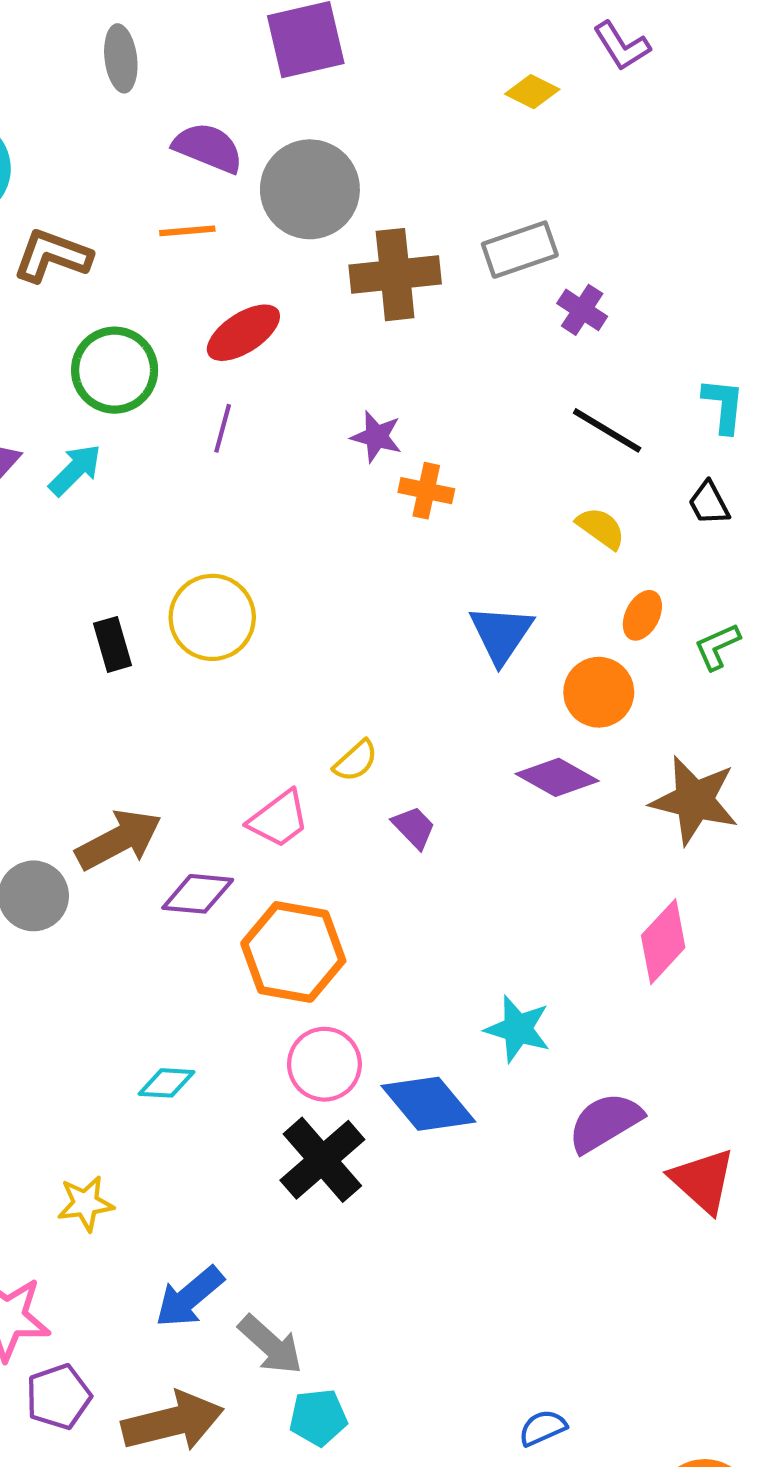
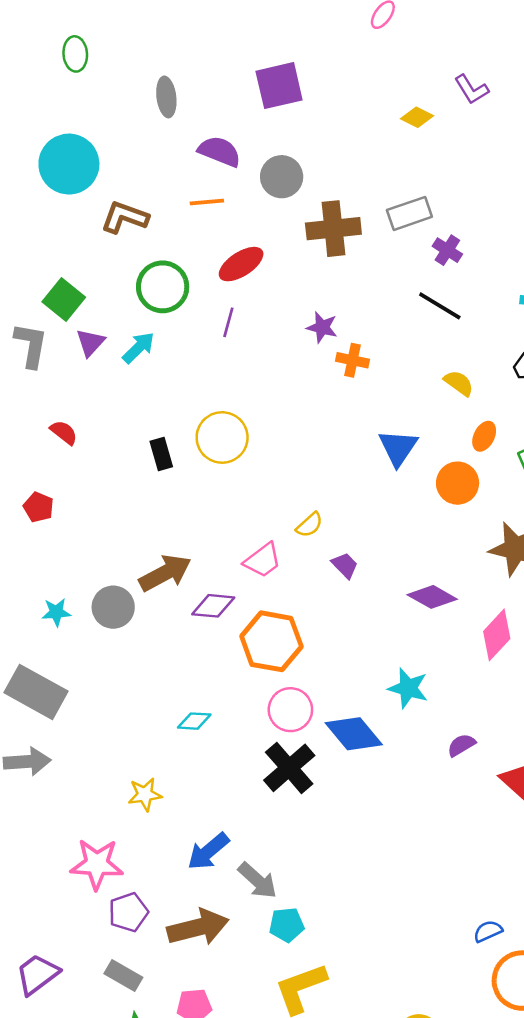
gray circle: (310, 189) -> (282, 177), size x0.7
black line: (607, 430) -> (440, 306), moved
purple diamond: (557, 777) -> (432, 597), moved
purple semicircle: (605, 1122) -> (461, 745), size x0.6
blue semicircle: (543, 1428) -> (488, 931), moved

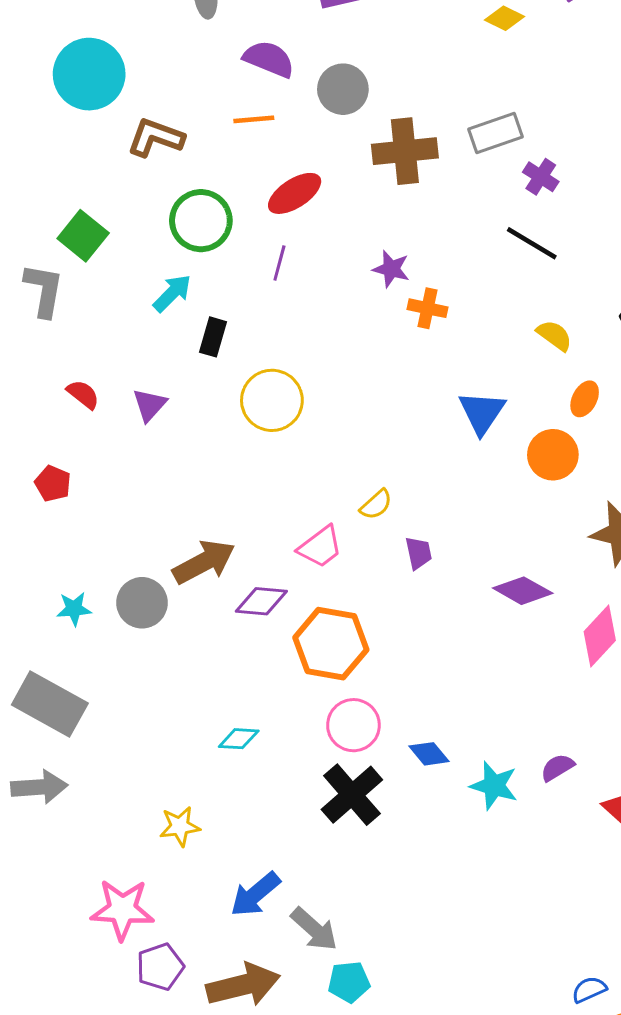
purple triangle: (90, 343) -> (150, 405), moved
black rectangle: (161, 454) -> (213, 337), moved, turned 32
purple trapezoid: (345, 565) -> (418, 553), turned 32
cyan star: (408, 688) -> (494, 786), moved
blue diamond: (354, 734) -> (429, 754), size x0.6

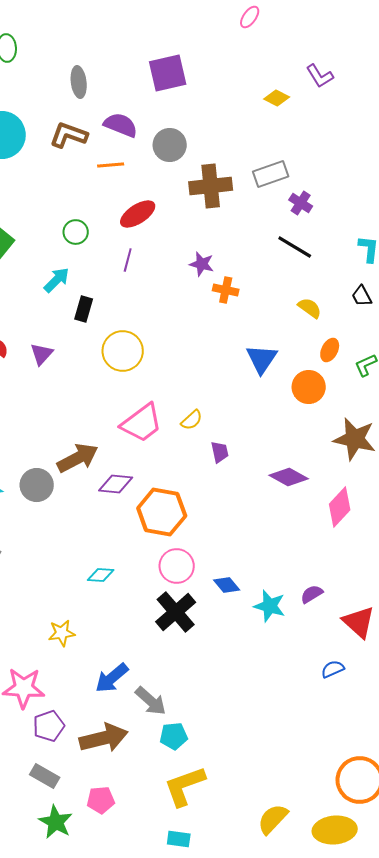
brown L-shape: (156, 138) -> (69, 135), moved
green circle: (201, 221) -> (76, 232), size x0.6
pink trapezoid: (320, 547) -> (142, 423), moved, size x1.4
blue semicircle: (589, 990) -> (333, 669), moved

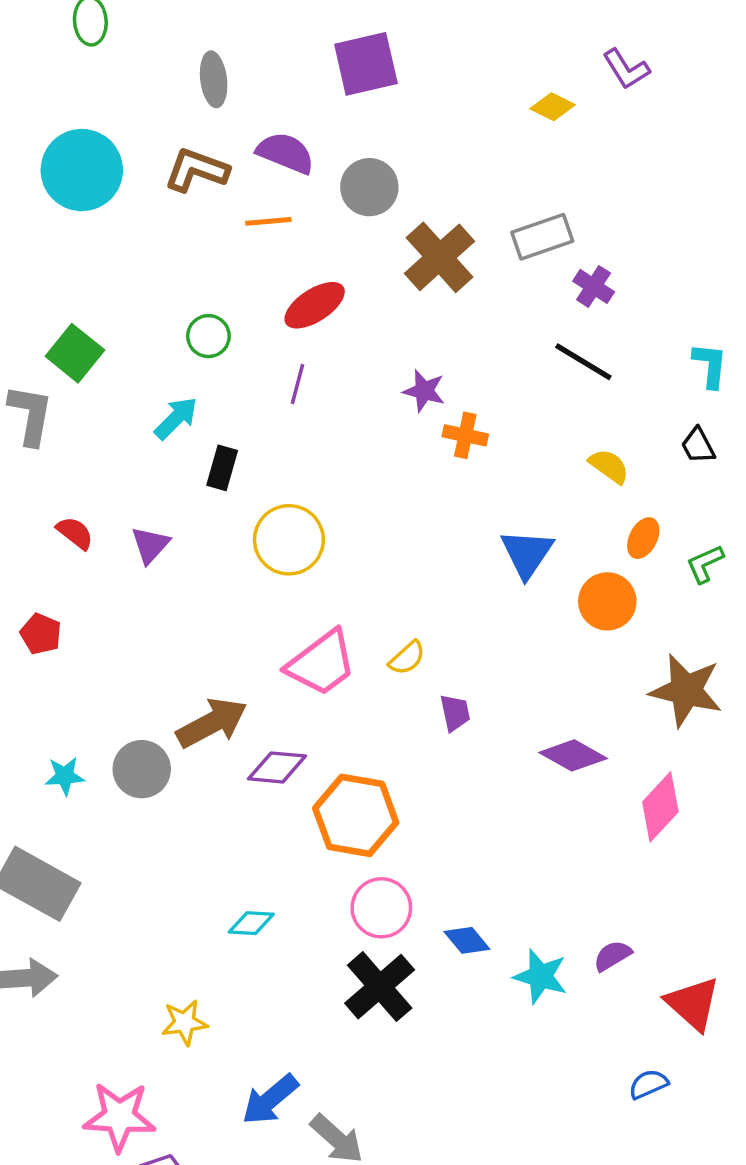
brown cross: (211, 186) -> (440, 257), turned -36

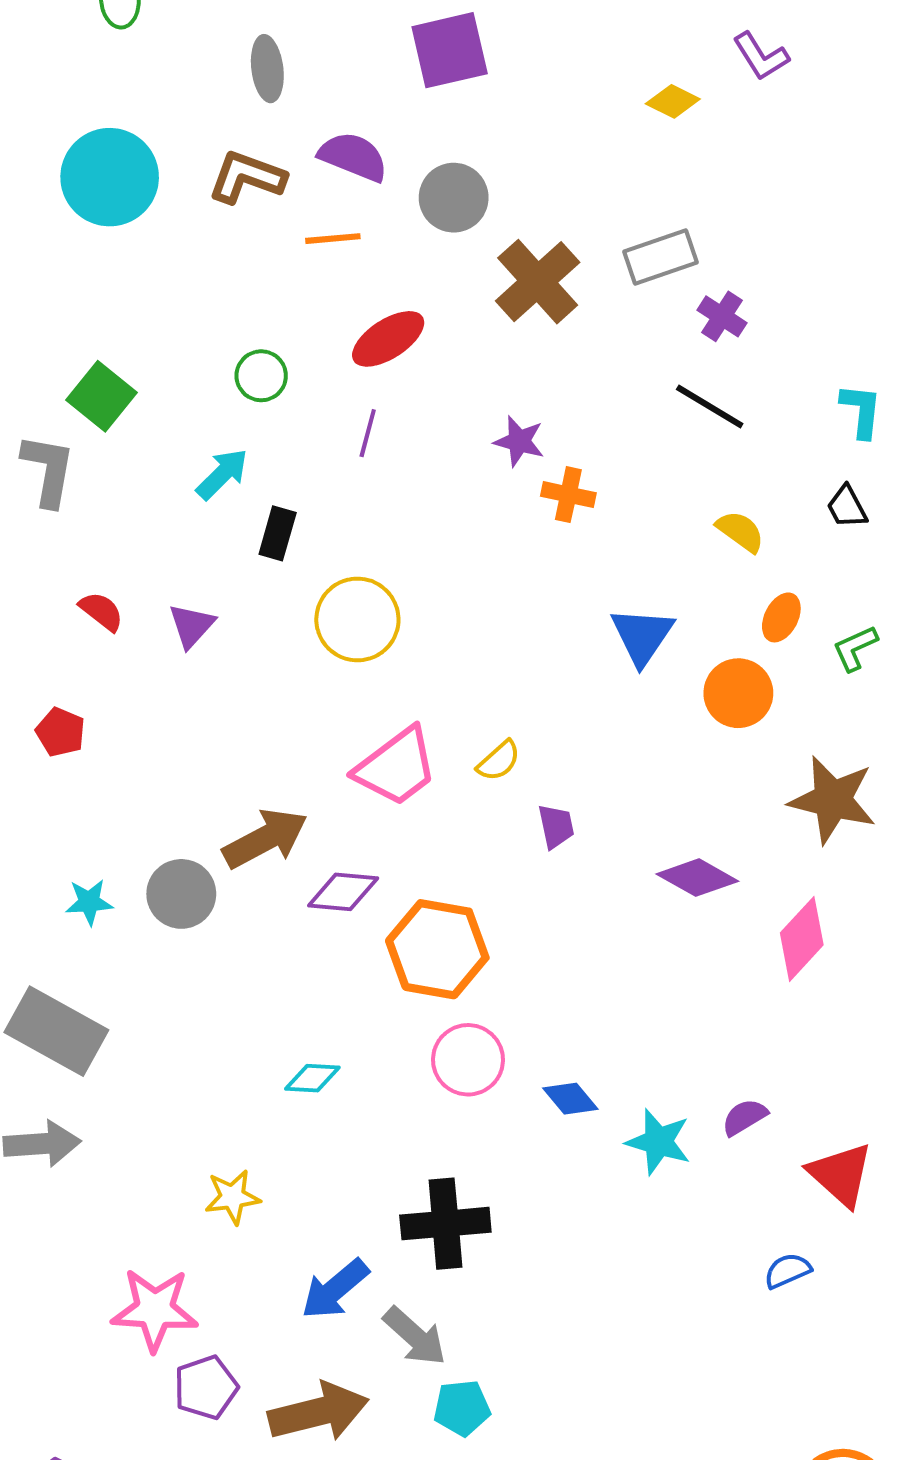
black cross: (380, 987) -> (445, 1224), moved, turned 36

